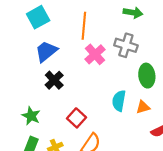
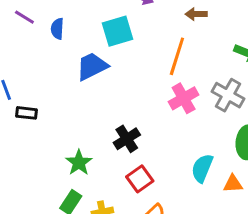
blue trapezoid: (46, 51) -> (92, 66), moved
black cross: (54, 80) -> (127, 139), moved

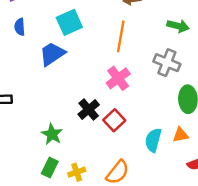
pink cross: (184, 98) -> (118, 78), moved
cyan semicircle: (202, 168) -> (153, 140), moved
red square: (140, 179) -> (114, 120), moved

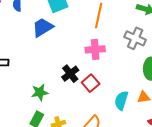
pink cross: (118, 78) -> (95, 49), turned 30
green star: (52, 134) -> (40, 92), turned 30

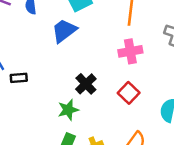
black cross: (70, 74) -> (86, 84), moved

